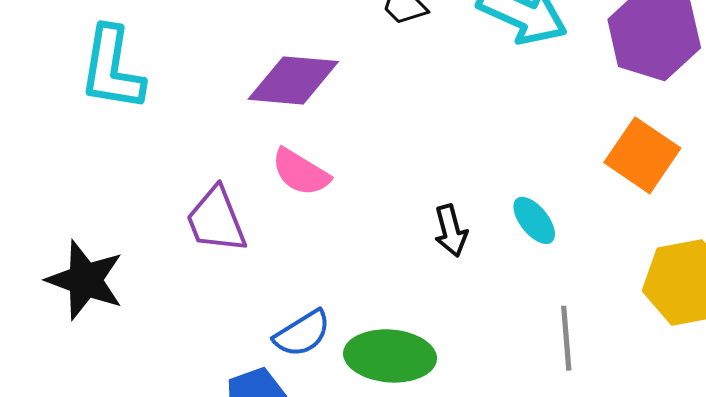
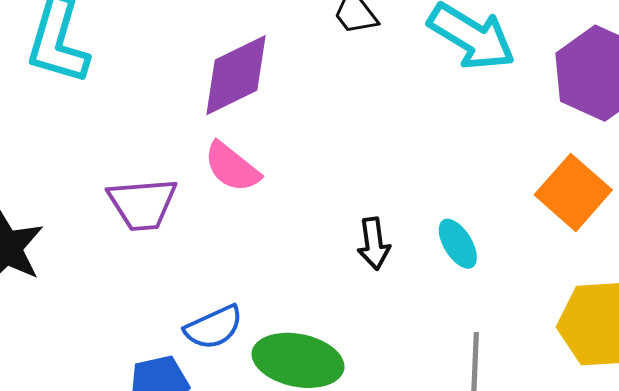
purple diamond: (293, 80) -> (236, 75), turned -38
purple trapezoid: (216, 220) -> (142, 204), turned -80

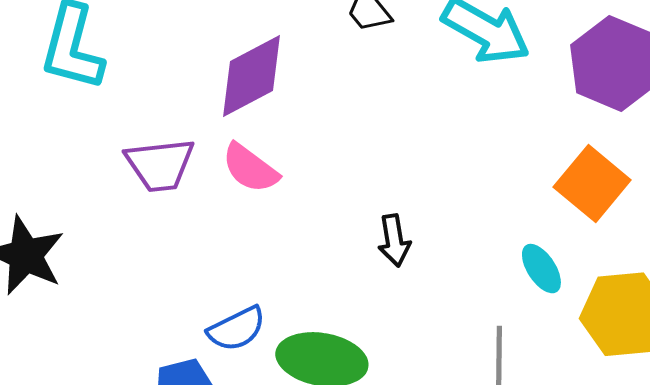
purple trapezoid: (142, 204) -> (160, 165), moved
cyan ellipse: (458, 244) -> (541, 269), moved

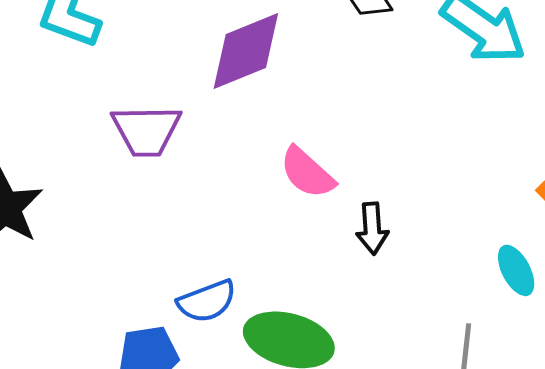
pink semicircle: (250, 168) -> (307, 173), moved

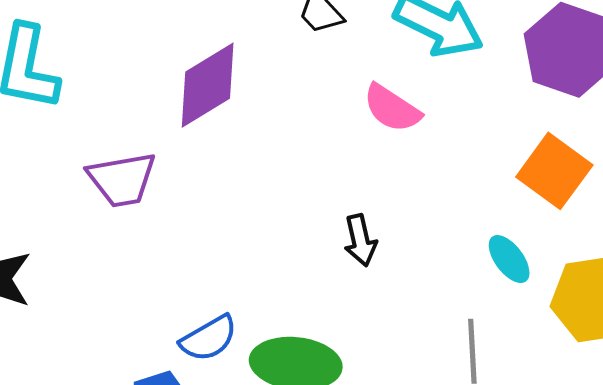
pink semicircle: (307, 173) -> (392, 108), moved

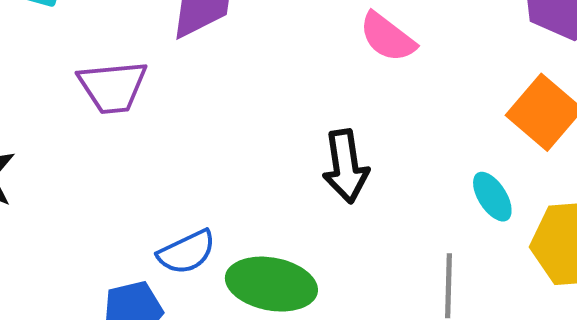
black arrow: (360, 240) -> (346, 166), size x1.4

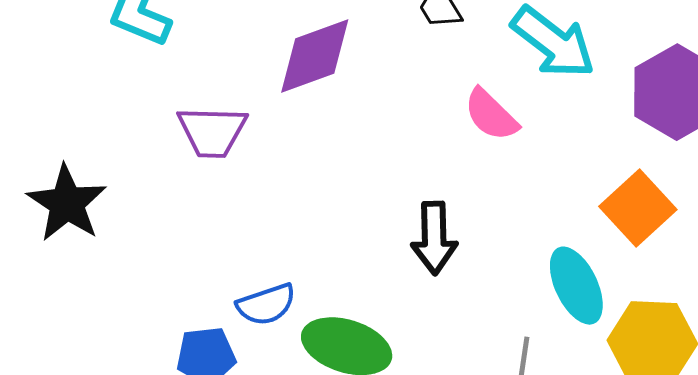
cyan ellipse: (492, 197) -> (576, 286), size x1.5

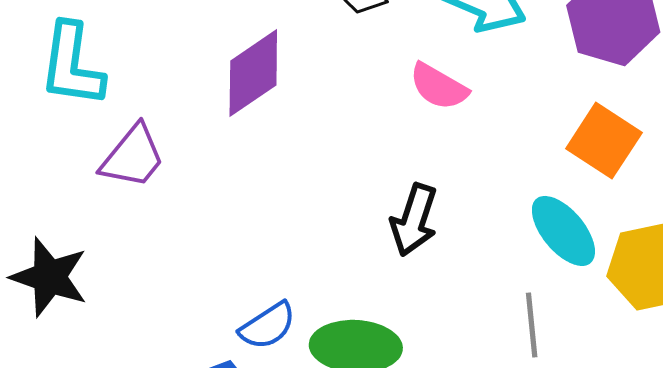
purple trapezoid: (212, 132) -> (133, 157), moved, turned -38
black arrow: (434, 238) -> (414, 220), turned 34

